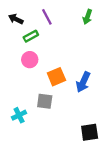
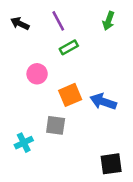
green rectangle: (31, 36) -> (69, 47), moved
blue arrow: (83, 82) -> (103, 102), turned 84

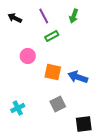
green arrow: (109, 21) -> (74, 16), moved
orange square: (70, 95) -> (53, 72), turned 36
gray square: (56, 125) -> (58, 104), moved, turned -35

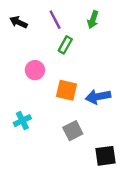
green rectangle: (52, 36) -> (65, 45), turned -32
blue arrow: (78, 77) -> (98, 97), turned -30
cyan cross: (18, 108) -> (22, 121), moved

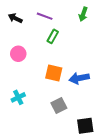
purple line: (55, 20) -> (45, 16), turned -42
green arrow: (93, 20) -> (83, 14), moved
pink circle: (35, 70) -> (18, 54), moved

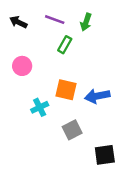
green arrow: (83, 14) -> (86, 22), moved
cyan cross: (18, 97) -> (40, 107), moved

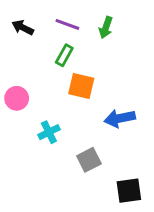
green rectangle: (65, 45) -> (64, 55), moved
pink circle: (22, 66) -> (17, 98), moved
orange square: (66, 90) -> (81, 86), moved

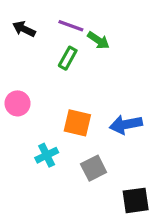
green arrow: (106, 28) -> (98, 40), moved, turned -75
orange square: (81, 86) -> (77, 123), moved
cyan cross: (49, 132) -> (47, 155), moved

